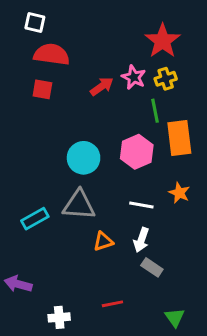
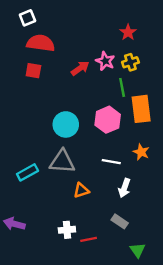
white square: (35, 23) -> (27, 18), turned -35
red star: (163, 41) -> (128, 32), size x0.6
white arrow: (141, 240) -> (124, 188), moved
gray rectangle: (152, 267) -> (120, 221), moved
white cross: (59, 317) -> (67, 230), moved

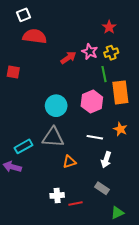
red square: (33, 71) -> (13, 72), moved
purple arrow: (14, 224) -> (12, 167), moved
green triangle: (138, 250) -> (117, 213), turned 40

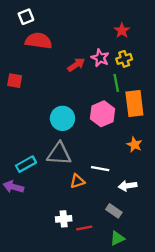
white line: (95, 137) -> (100, 169), moved
white arrow: (106, 160) -> (128, 186), moved, turned 63
green triangle: (117, 213) -> (117, 238), moved

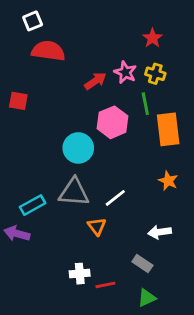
yellow cross: (124, 59) -> (155, 74), turned 35
pink hexagon: (102, 114) -> (112, 122), moved
white line: (100, 169) -> (115, 198), moved, turned -48
orange triangle: (77, 181) -> (97, 226), turned -49

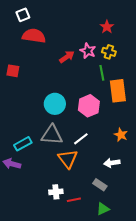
pink hexagon: (112, 122) -> (89, 106), moved
orange star: (168, 181) -> (121, 135), moved
orange triangle: (97, 226) -> (68, 159), size x1.5

